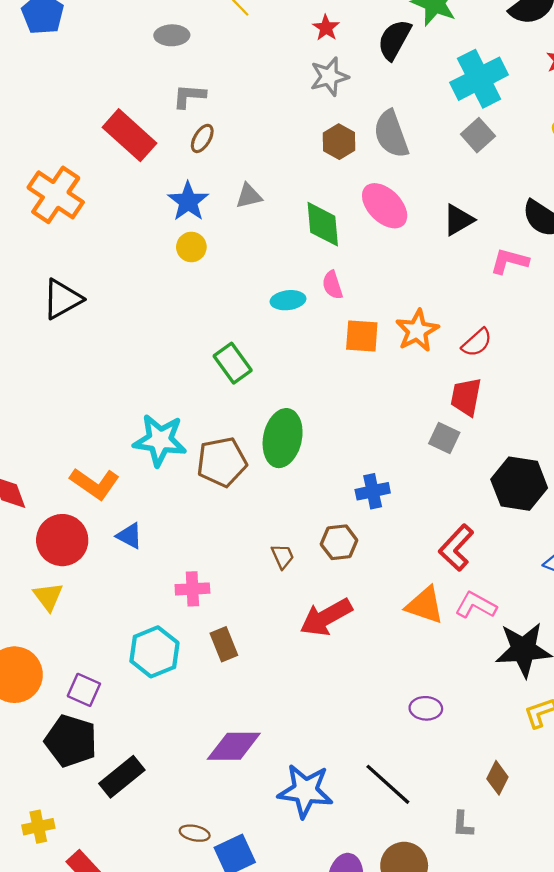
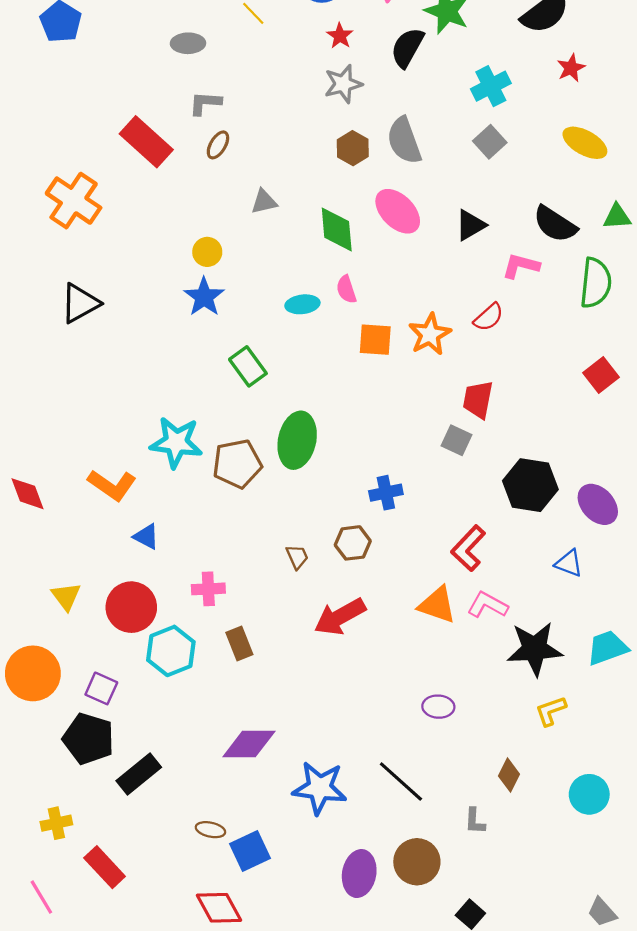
cyan cross: (479, 79) -> (491, 86), size x0.7
blue star: (188, 201) -> (204, 297), moved
red semicircle: (477, 343) -> (489, 317), moved
red circle: (62, 540) -> (131, 607), moved

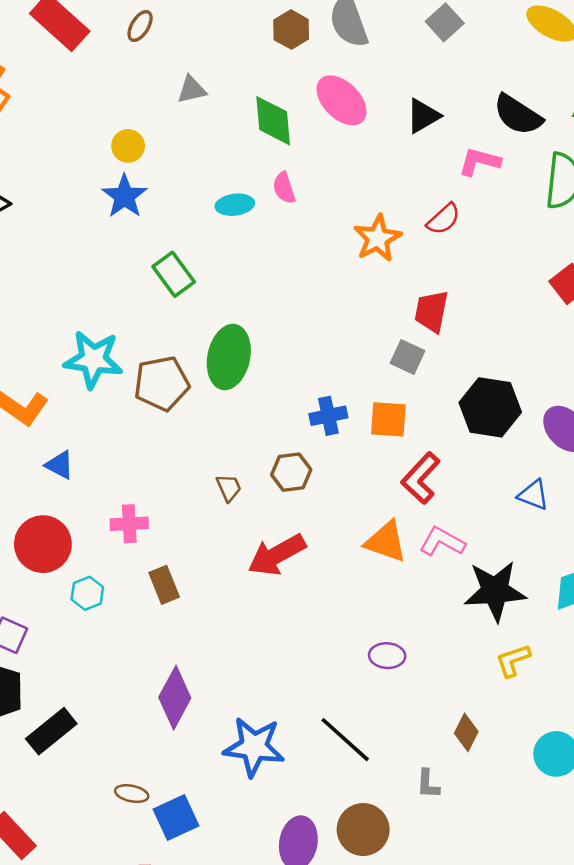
orange square: (375, 340) -> (388, 419), moved
cyan hexagon: (171, 651) -> (87, 593), size x0.6
purple diamond: (249, 744) -> (175, 698), turned -62

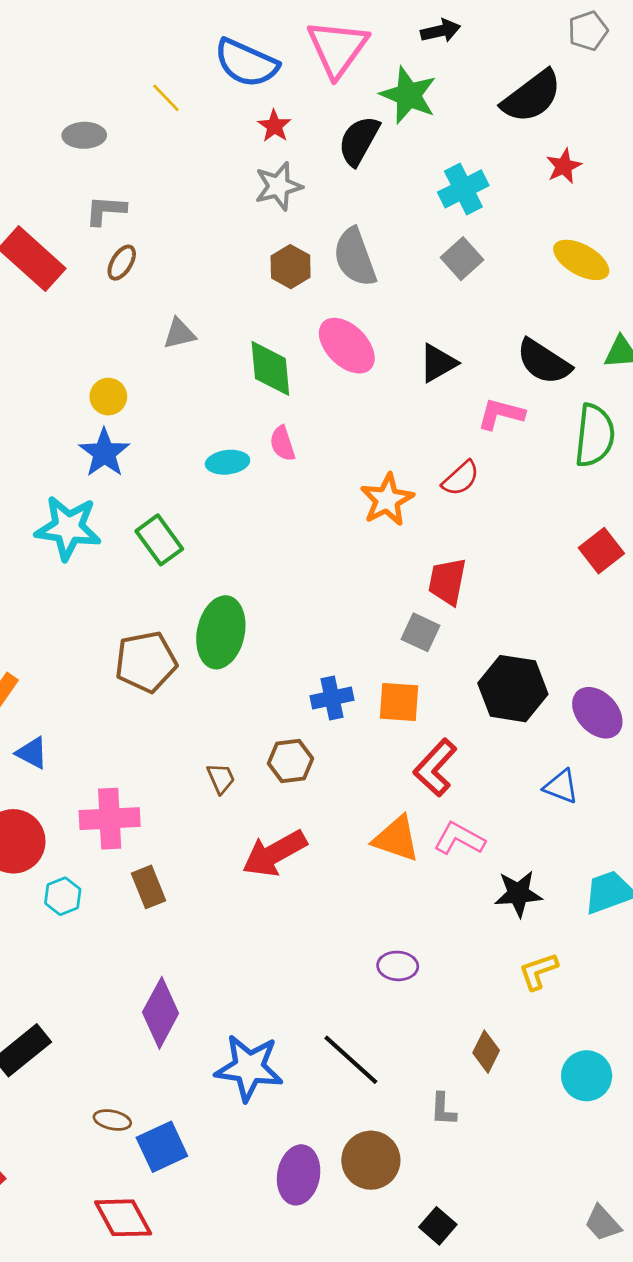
cyan star: (93, 359) -> (68, 528), moved
pink cross: (129, 524) -> (110, 819), size x1.4
black star: (495, 591) -> (518, 894), size x0.7

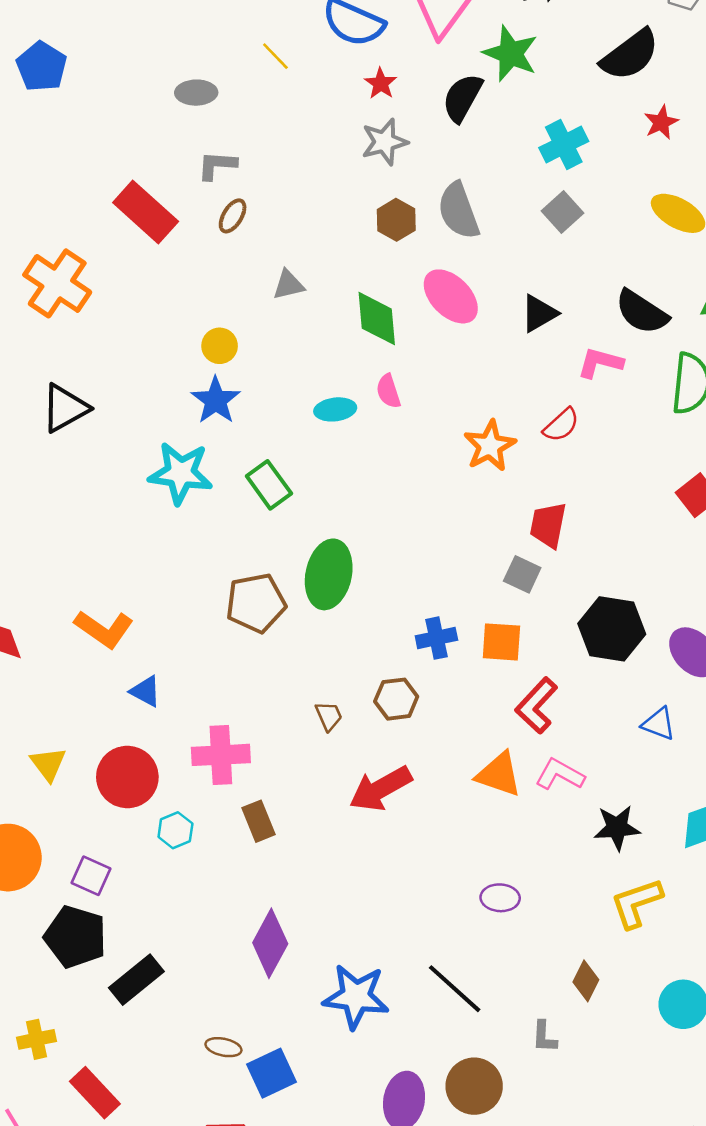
yellow L-shape: (538, 971) -> (636, 903), size x1.4

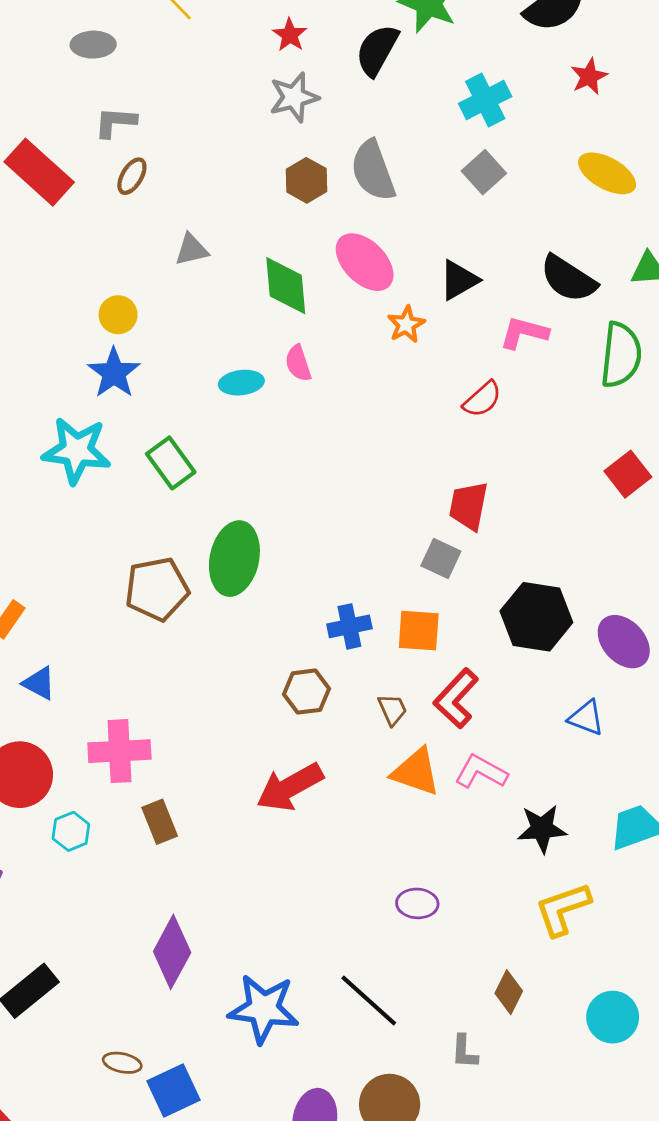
orange star: (490, 446) -> (406, 324), moved, size x0.7
brown trapezoid: (329, 716) -> (392, 710), moved

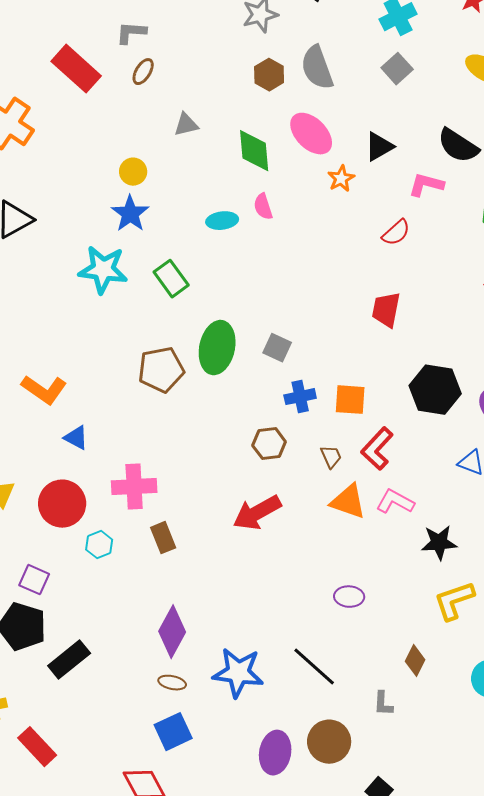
gray square: (441, 559) -> (277, 348), moved
brown ellipse: (122, 1063) -> (172, 683), moved

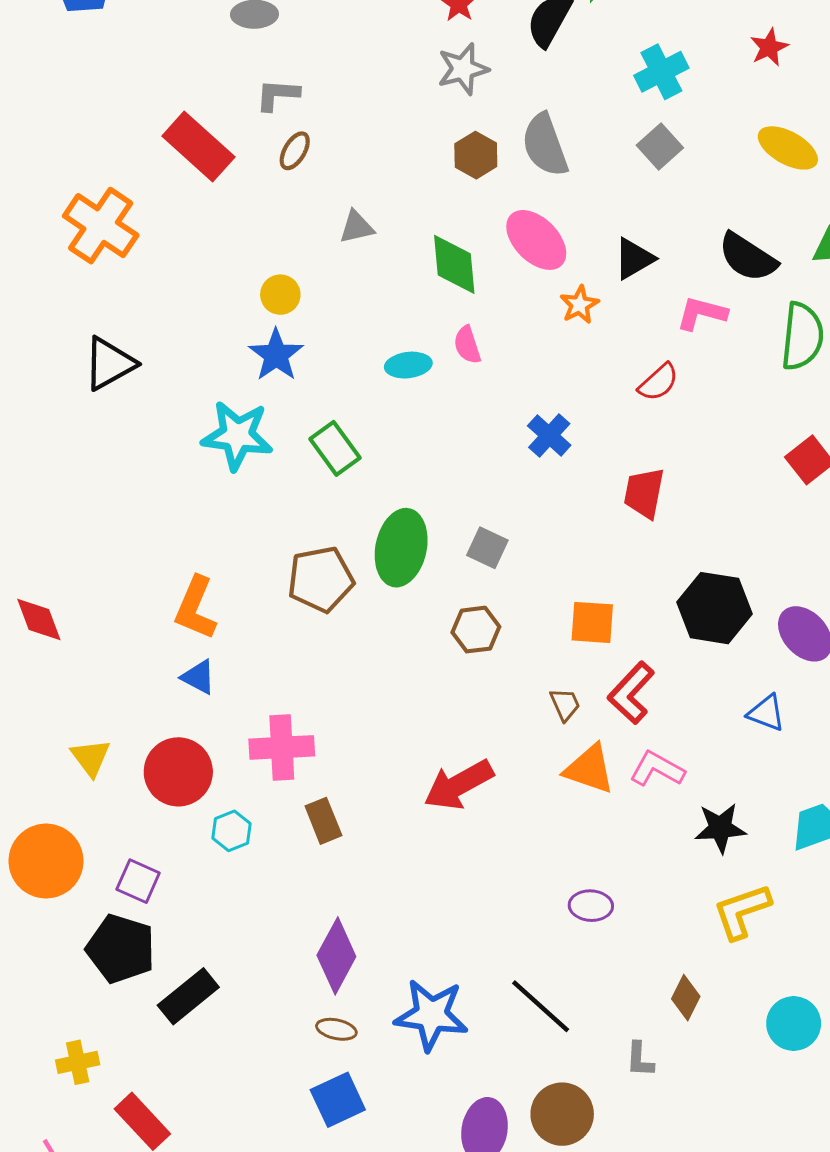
orange L-shape: (44, 390) -> (196, 608), moved, turned 78
blue cross: (300, 397) -> (549, 435), moved, turned -36
brown hexagon: (269, 444) -> (476, 630), moved

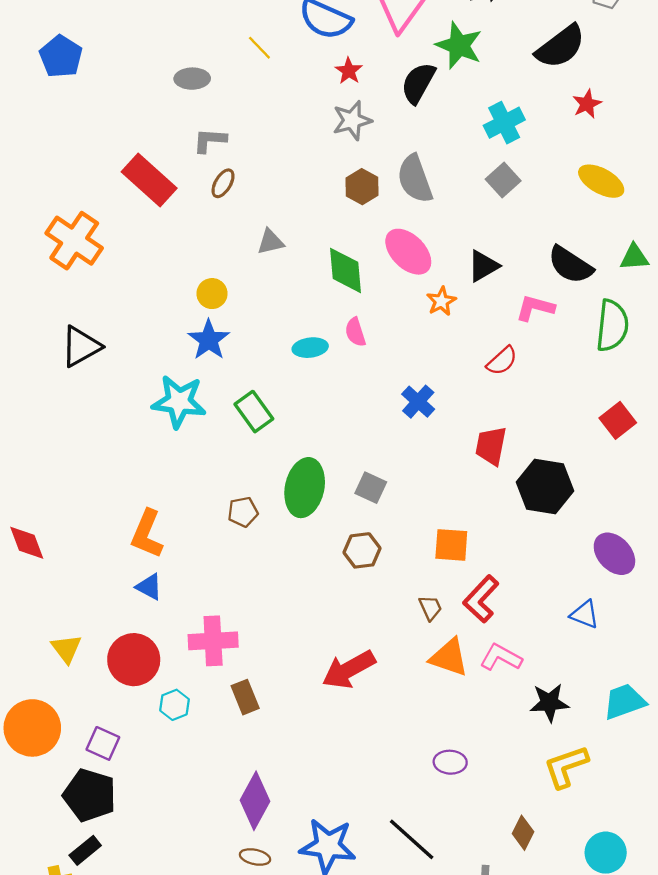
brown pentagon: (321, 579) -> (243, 512), size x0.6
black hexagon: (715, 608) -> (545, 487), moved
black rectangle: (188, 996) -> (85, 850), moved, size x0.7

